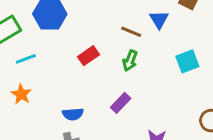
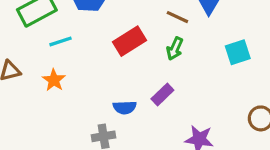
red rectangle: (89, 56) -> (129, 41), size x1.4
blue semicircle: (73, 114) -> (125, 107), moved

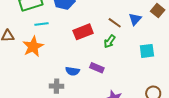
orange star: (54, 80) -> (33, 47), size x1.5
purple rectangle: (162, 95) -> (97, 68), turned 56

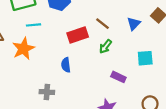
brown line: (115, 23) -> (103, 24), moved
purple rectangle: (97, 68) -> (118, 77), moved
blue semicircle: (73, 71) -> (66, 65), moved, turned 72

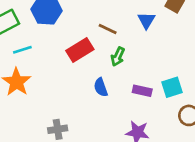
cyan square: (145, 58) -> (172, 87), moved
blue semicircle: (66, 65) -> (101, 87), moved

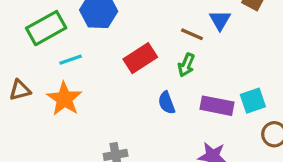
brown line: (108, 29) -> (192, 34), moved
purple rectangle: (142, 91) -> (217, 106), size x1.4

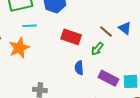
blue triangle: (220, 20) -> (125, 28), turned -40
red rectangle: (140, 58) -> (71, 37), turned 36

